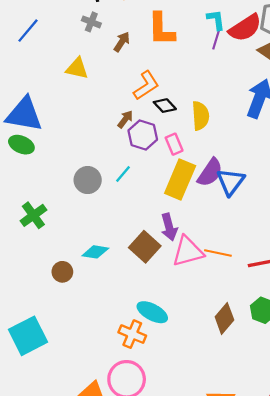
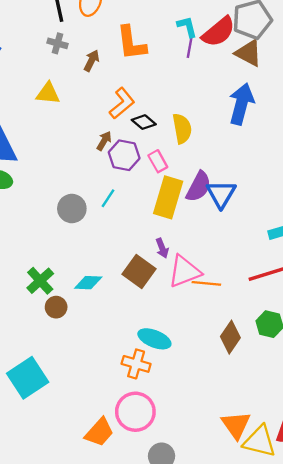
green cross: (33, 215) -> (40, 281), moved
purple arrow: (169, 227) -> (162, 248), size x0.7
orange line: (218, 253) -> (206, 283), moved

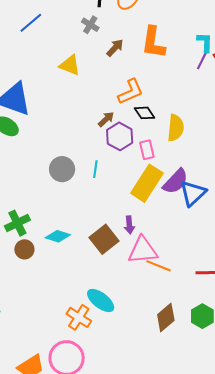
cyan line: (108, 198) -> (95, 169), turned -42

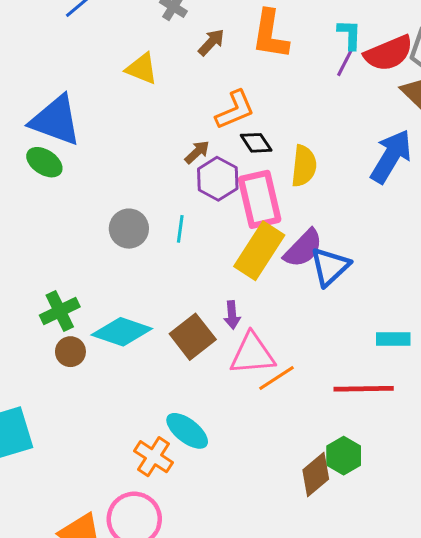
pink rectangle: (147, 150) -> (260, 199), size x1.8
cyan diamond: (58, 236) -> (122, 332), size x1.5
orange line: (159, 266) -> (276, 378), turned -55
brown diamond: (166, 318) -> (316, 475), moved

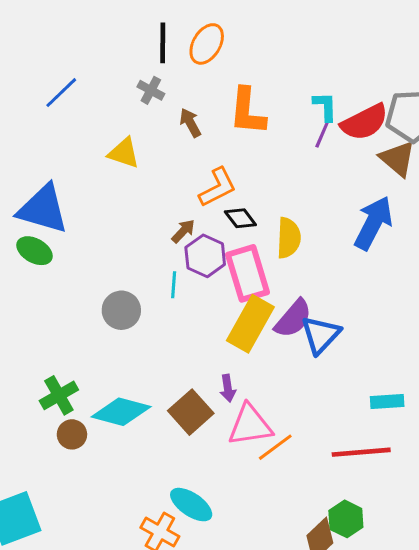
brown arrow: (211, 42) -> (190, 123), turned -68
cyan line: (180, 229) -> (174, 285), moved

